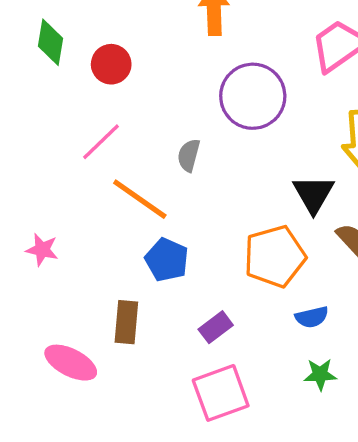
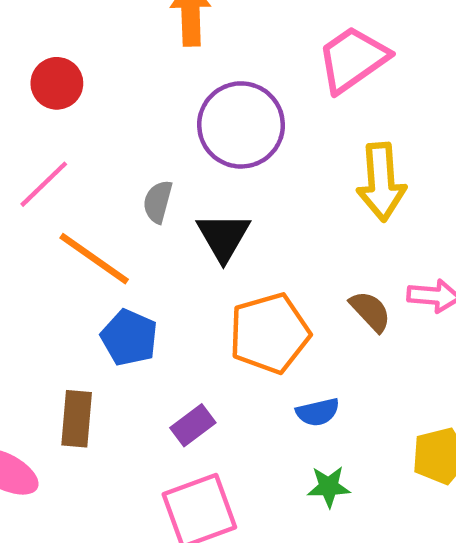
black triangle: (313, 194) -> (223, 237), moved

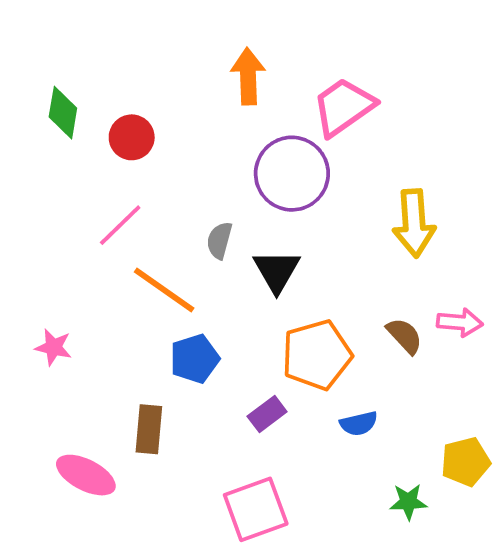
pink trapezoid: (353, 59) -> (343, 107), moved
blue pentagon: (129, 338) -> (195, 359), turned 30
purple rectangle: (193, 425) -> (267, 414), moved
green star: (329, 487) -> (408, 502), moved

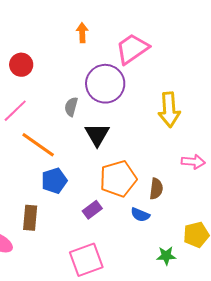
orange arrow: (248, 76) -> (82, 33), size x0.7
gray semicircle: (219, 240) -> (71, 107), moved
brown semicircle: (404, 336) -> (156, 189), moved, turned 50
blue semicircle: (359, 424) -> (140, 215), turned 36

